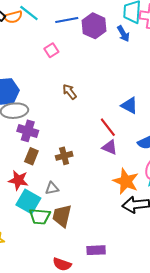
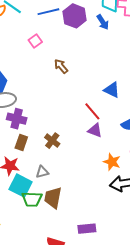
brown arrow: (70, 92) -> (61, 66), moved
brown cross: (64, 156) -> (52, 141), turned -35
orange star: (126, 181) -> (112, 162), size x0.7

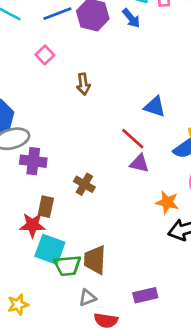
brown arrow: (61, 66) -> (83, 84), turned -140
brown rectangle: (21, 143) -> (46, 207), moved
gray triangle: (42, 172) -> (87, 298), moved

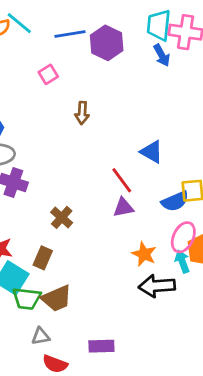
blue arrow: (131, 18) -> (162, 55), moved
purple triangle: (139, 163) -> (123, 207), turned -35
brown rectangle: (46, 207) -> (43, 258), moved
brown trapezoid: (95, 260) -> (57, 298), turned -128

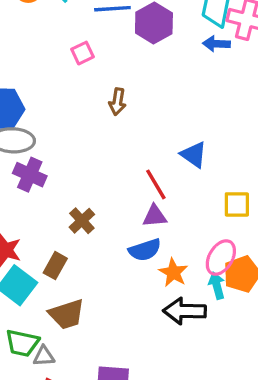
blue arrow: (162, 55) -> (216, 44), turned 115
blue semicircle: (175, 201) -> (145, 250), moved
green trapezoid: (27, 299) -> (22, 343), moved

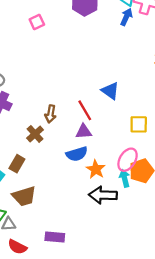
blue arrow: (216, 44) -> (126, 17), turned 112
brown arrow: (117, 102) -> (51, 114), moved

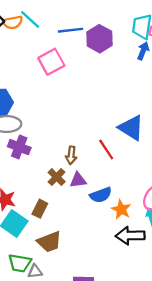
pink square: (37, 22) -> (51, 62), size x1.6
blue triangle: (110, 91) -> (131, 128), size x1.4
purple triangle: (84, 131) -> (78, 180), moved

